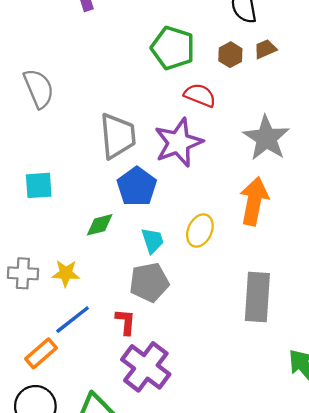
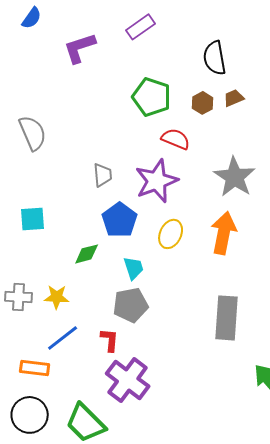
gray trapezoid: (118, 136) -> (103, 175), size x0.6
yellow ellipse: (200, 230) -> (171, 234), moved
orange rectangle: (41, 353) -> (35, 368), turned 48

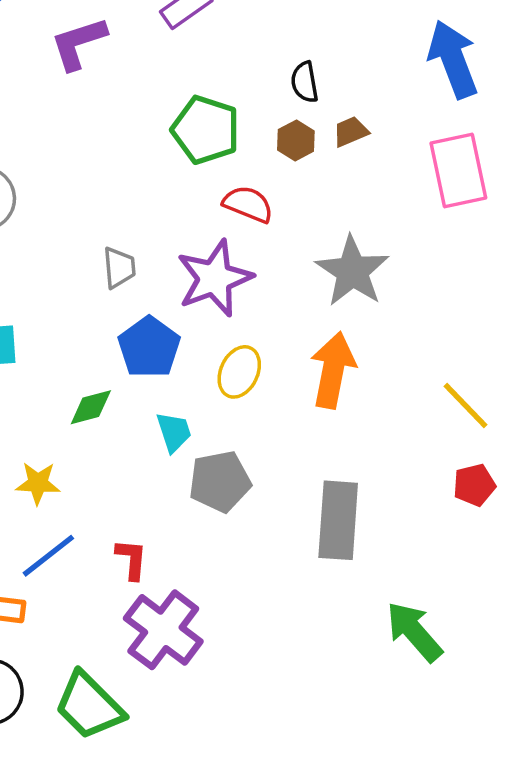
black semicircle: (215, 58) -> (305, 82), moved, size x0.7
gray pentagon: (131, 305) -> (220, 481), moved

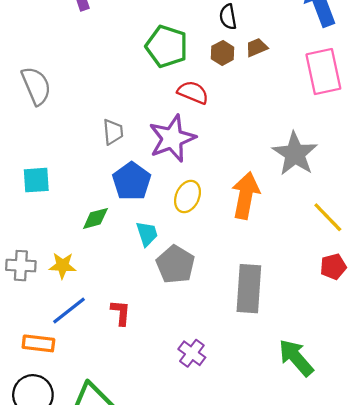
gray star: (352, 271) -> (295, 154), moved
gray pentagon: (220, 481) -> (175, 264), turned -30
purple cross: (163, 630) -> (192, 353), moved, size x0.6

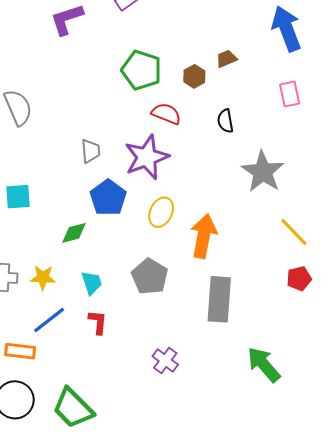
black semicircle: (228, 17) -> (225, 121), moved
brown trapezoid: (257, 47) -> (226, 59), moved
pink rectangle: (323, 72) -> (290, 94), size x0.6
orange arrow: (246, 195) -> (204, 236), moved
cyan trapezoid: (147, 234) -> (92, 283), moved

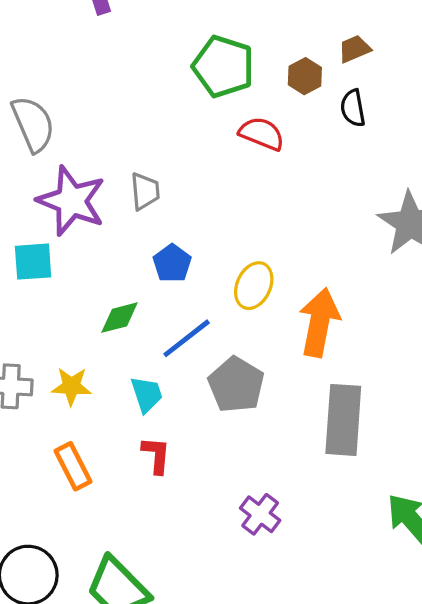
black semicircle: (225, 121) -> (353, 108), moved
purple star: (147, 157) -> (71, 201), moved, turned -30
blue pentagon: (108, 198) -> (172, 263), size x0.7
blue line: (49, 320) -> (187, 338), moved
orange rectangle: (20, 351) -> (73, 466), moved, turned 56

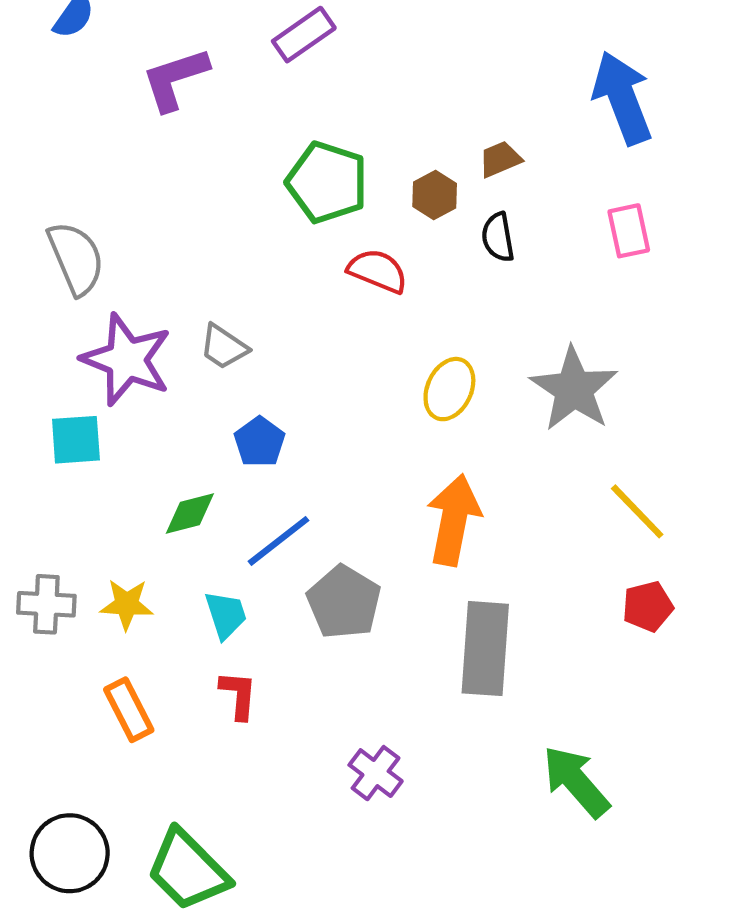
gray trapezoid: (145, 191) -> (224, 347), turned 129
yellow ellipse: (254, 286) -> (449, 389), moved

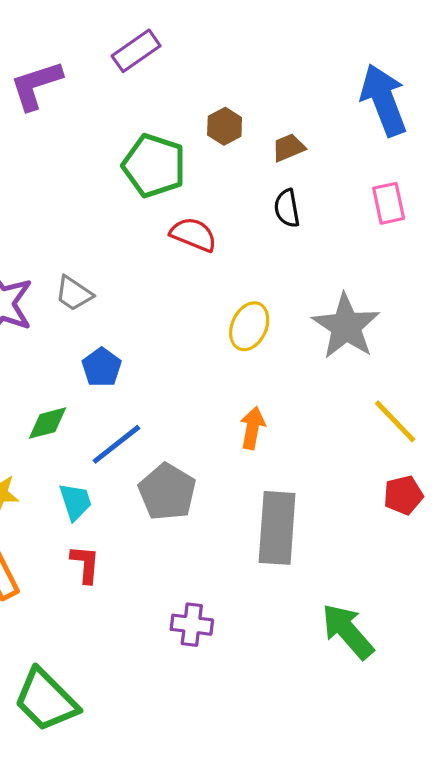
brown hexagon: (435, 195) -> (225, 126), moved
orange arrow: (454, 520) -> (252, 428), size x0.6
purple cross: (376, 773) -> (192, 625), turned -30

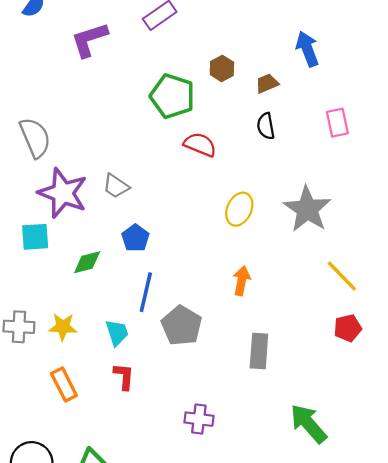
blue arrow: (384, 100) -> (307, 49), moved, size x0.7
green diamond: (48, 423) -> (87, 262), moved
blue line: (116, 444) -> (146, 292), turned -39
gray rectangle: (277, 528) -> (259, 351), size x0.7

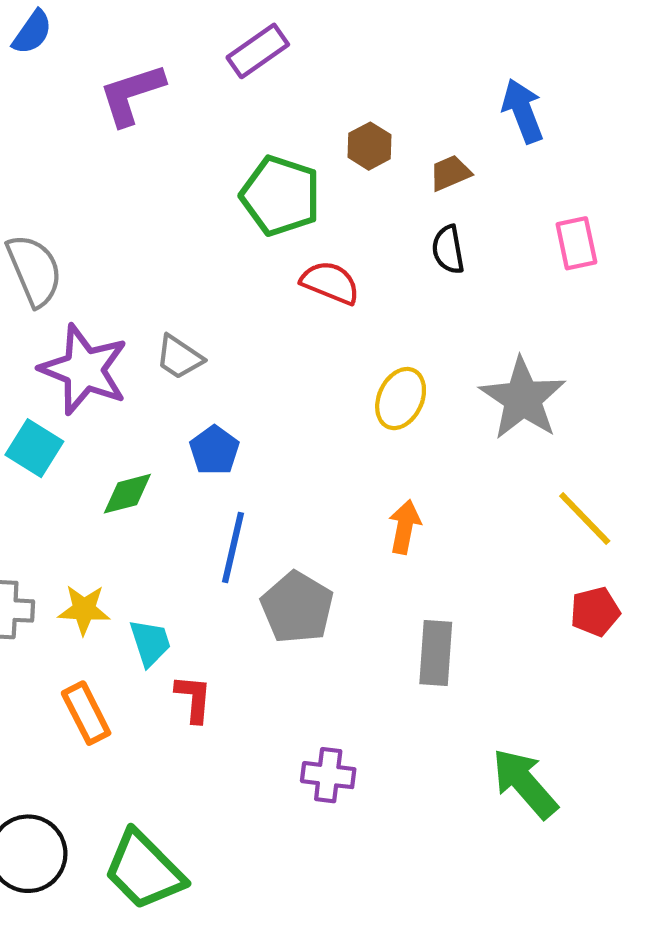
cyan square: (35, 237) -> (34, 448), turned 36
cyan trapezoid: (117, 333) -> (150, 643), moved

